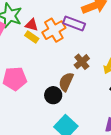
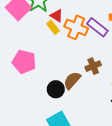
orange cross: (54, 30) -> (76, 27), turned 35

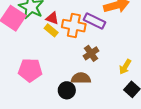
brown cross: (93, 66) -> (91, 53), moved
brown semicircle: (72, 80) -> (81, 78), turned 60

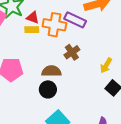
yellow rectangle: (51, 30) -> (32, 30), turned -40
brown semicircle: (81, 78) -> (51, 71), moved

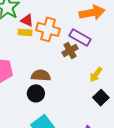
purple rectangle: (75, 20) -> (80, 38), moved
brown cross: (72, 52) -> (70, 51), moved

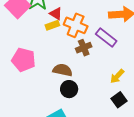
yellow rectangle: (25, 32) -> (52, 25), turned -32
brown cross: (70, 51) -> (84, 48), moved
black circle: (36, 93) -> (69, 89), moved

